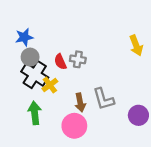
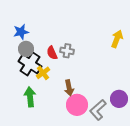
yellow arrow: (136, 45) -> (117, 39), turned -138
gray L-shape: (103, 99) -> (98, 110), moved, turned 65
pink circle: (74, 126) -> (77, 105), moved

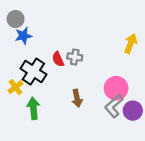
gray circle: (26, 49) -> (16, 19), moved
yellow cross: (43, 73) -> (16, 87), moved
pink circle: (77, 105) -> (116, 88), moved
gray L-shape: (98, 110) -> (114, 106), moved

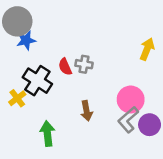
gray circle: (16, 19) -> (17, 21), size x1.5
green arrow: (33, 108) -> (47, 134), moved

